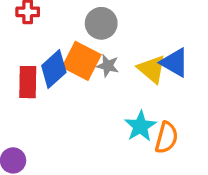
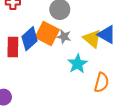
cyan star: (140, 126) -> (78, 64), moved

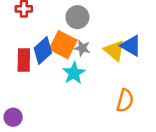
cyan star: (78, 64) -> (74, 73), moved

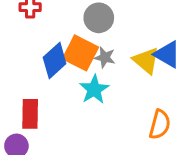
red rectangle: (24, 60) -> (30, 114), moved

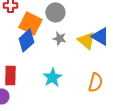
orange square: (80, 53) -> (30, 23), moved
cyan star: (94, 89) -> (52, 77), moved

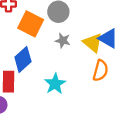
blue diamond: (26, 40) -> (23, 59), moved
orange semicircle: (95, 82) -> (100, 70), moved

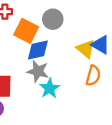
gray star: (63, 41) -> (38, 71), moved, size x1.5
blue diamond: (23, 59) -> (38, 50), moved, turned 30

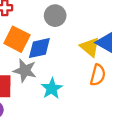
orange square: (26, 31) -> (17, 39), moved
gray star: (38, 71) -> (25, 71), moved

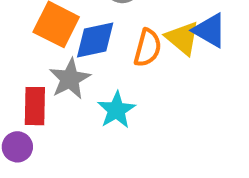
gray star: (25, 71) -> (70, 79), turned 30
orange semicircle: (98, 75) -> (148, 48), moved

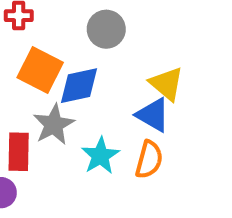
blue triangle: (210, 30) -> (153, 115), moved
orange semicircle: (148, 48) -> (149, 160), moved

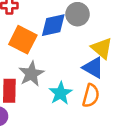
gray circle: (106, 29) -> (78, 14), moved
blue diamond: (79, 86) -> (53, 25), moved

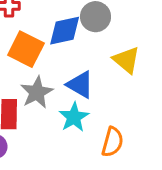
blue triangle: (93, 68) -> (80, 85), moved
orange semicircle: (91, 96) -> (113, 142), moved

